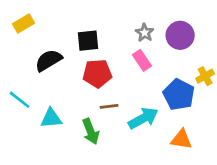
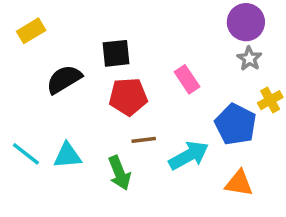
gray star: (145, 33) -> (249, 59), moved
purple circle: (180, 35) -> (246, 22), moved
cyan line: (20, 100) -> (26, 154), moved

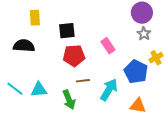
yellow rectangle: (31, 31) -> (35, 18), moved, turned -63
black semicircle: (64, 79) -> (24, 46), moved, turned 35
cyan arrow: (189, 156) -> (109, 90), turned -30

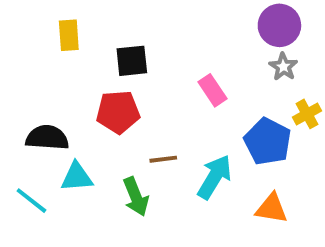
black semicircle: (24, 46) -> (47, 138), moved
red pentagon: (74, 56) -> (118, 112), moved
cyan line: (15, 89) -> (31, 201), moved

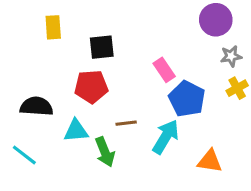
gray star: (283, 67) -> (231, 56), moved, turned 30
blue pentagon: (268, 142) -> (187, 99), moved
cyan triangle: (77, 177) -> (76, 131), moved

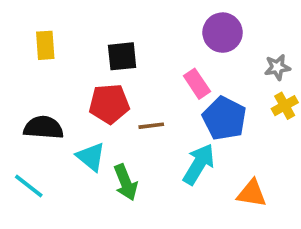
purple circle: (216, 20) -> (223, 33), moved
yellow rectangle: (53, 27) -> (45, 45), moved
brown line: (126, 123) -> (151, 126), moved
cyan triangle: (76, 131) -> (91, 157), turned 44

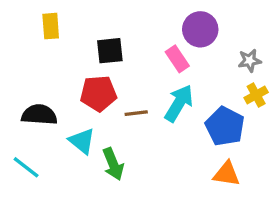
yellow rectangle: (45, 45) -> (51, 26), moved
pink rectangle: (197, 84) -> (177, 59), moved
blue pentagon: (224, 118) -> (225, 126), moved
cyan arrow: (199, 164) -> (179, 103), moved

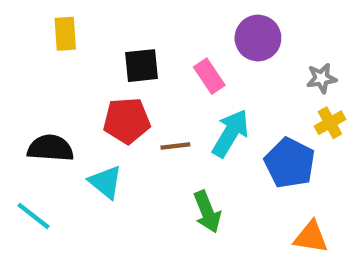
pink rectangle: (177, 59) -> (209, 76), moved
green arrow: (113, 164) -> (207, 212), moved
orange triangle: (227, 174) -> (311, 237), moved

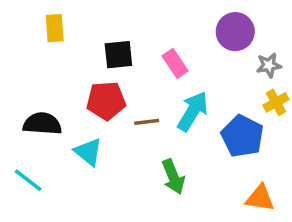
purple circle: (258, 38) -> (235, 32), moved

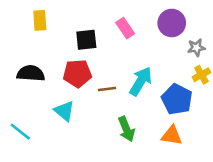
pink rectangle: (175, 63) -> (125, 28), moved
black semicircle: (42, 124) -> (31, 73), moved
orange triangle: (260, 198) -> (172, 136), moved

